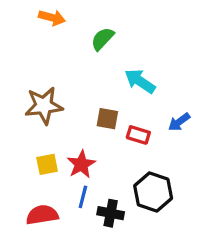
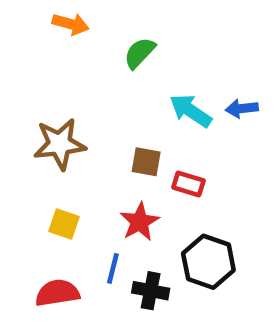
blue arrow: (179, 122) -> (242, 108), moved, turned 30
yellow square: (47, 164) -> (64, 224), turned 30
red star: (81, 164) -> (140, 222), moved

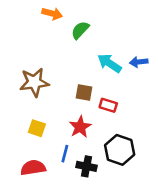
orange arrow: (71, 24) -> (52, 14), moved

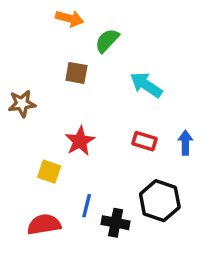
blue arrow: (139, 62) -> (185, 143), moved, turned 96
brown star: (34, 82) -> (22, 104), moved, size x0.7
brown square: (84, 93) -> (76, 73), moved
red star: (80, 127) -> (80, 141), moved

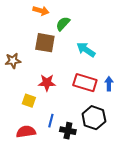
brown square: (76, 73) -> (45, 43), size x1.5
red star: (80, 141) -> (47, 83), turned 30
red rectangle: (144, 141) -> (85, 83), size x1.6

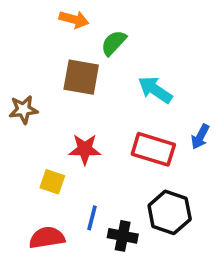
blue arrow: (109, 84) -> (200, 137), moved, turned -152

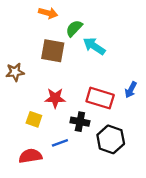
cyan arrow: (155, 90) -> (94, 46), moved
blue line: (92, 218) -> (60, 143), turned 56
black cross: (123, 236) -> (80, 122), moved

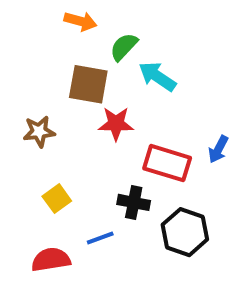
brown star: (15, 72) -> (39, 132), moved
red star: (55, 98) -> (116, 124), moved
yellow square: (34, 119) -> (57, 199), turned 35

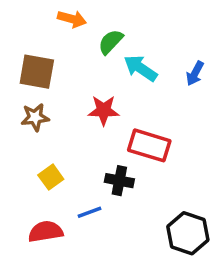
brown square: (88, 84) -> (37, 72), moved
blue arrow: (218, 149) -> (195, 73), moved
black hexagon: (185, 232) -> (188, 233), moved

